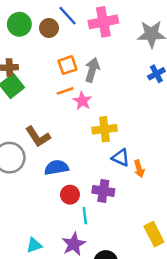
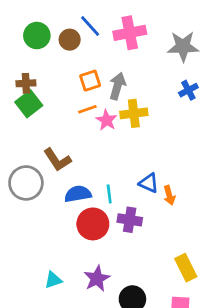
yellow cross: (105, 129) -> (134, 113), moved
red circle: (70, 195) -> (93, 224), size x1.5
cyan line: (85, 216) -> (109, 194), moved

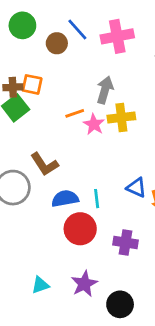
green circle: (37, 36) -> (22, 25), moved
orange square: (90, 81) -> (32, 84), moved, turned 30
purple cross: (130, 220) -> (126, 243), moved

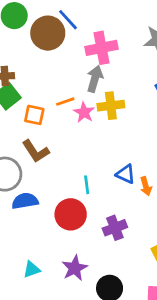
pink cross: (117, 36) -> (101, 48), moved
brown circle: (57, 43) -> (48, 33), size x1.6
orange square: (32, 84) -> (34, 115), moved
blue semicircle: (65, 199) -> (25, 201), moved
purple cross: (126, 243) -> (115, 228), turned -30

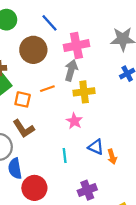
brown circle: (48, 33) -> (33, 50), moved
pink star: (84, 112) -> (74, 121), moved
blue semicircle: (25, 201) -> (15, 168), turned -90
red circle: (71, 214) -> (34, 188), moved

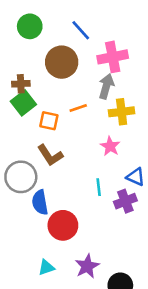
purple cross: (87, 190) -> (125, 201), moved

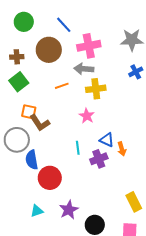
brown cross: (21, 84) -> (17, 57), moved
gray arrow: (106, 86) -> (84, 69), turned -102
orange square: (49, 121) -> (29, 112), moved

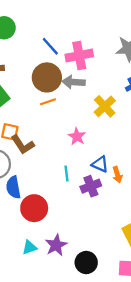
blue line: (64, 25) -> (50, 46), moved
brown circle: (49, 50) -> (47, 77), moved
yellow cross: (96, 89) -> (105, 106), moved, turned -36
cyan triangle: (37, 211) -> (30, 247), moved

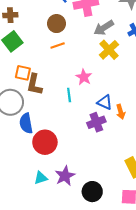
brown circle: (47, 77) -> (57, 24), size x0.7
gray arrow: (73, 82) -> (104, 28), moved, turned -36
brown L-shape: (23, 145) -> (34, 84), turned 45
cyan line: (67, 173) -> (69, 95), moved

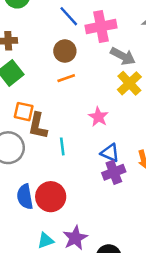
gray arrow: (104, 28) -> (123, 56), turned -120
cyan line: (69, 95) -> (62, 146), moved
blue triangle: (105, 102) -> (110, 153), moved
blue semicircle: (26, 123) -> (25, 197), moved

